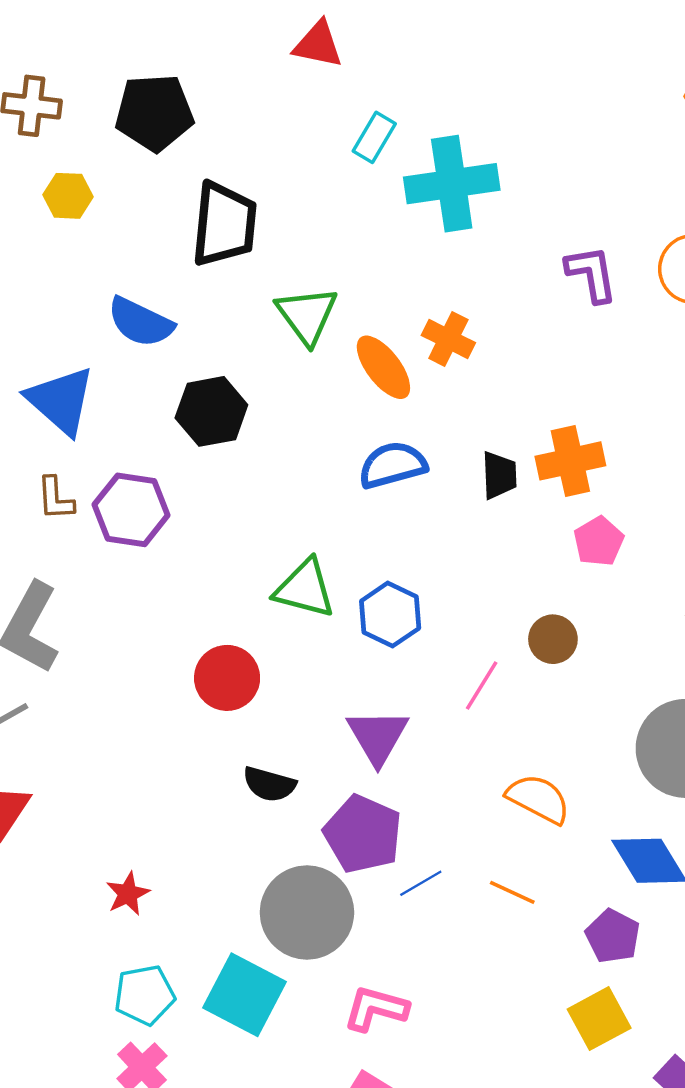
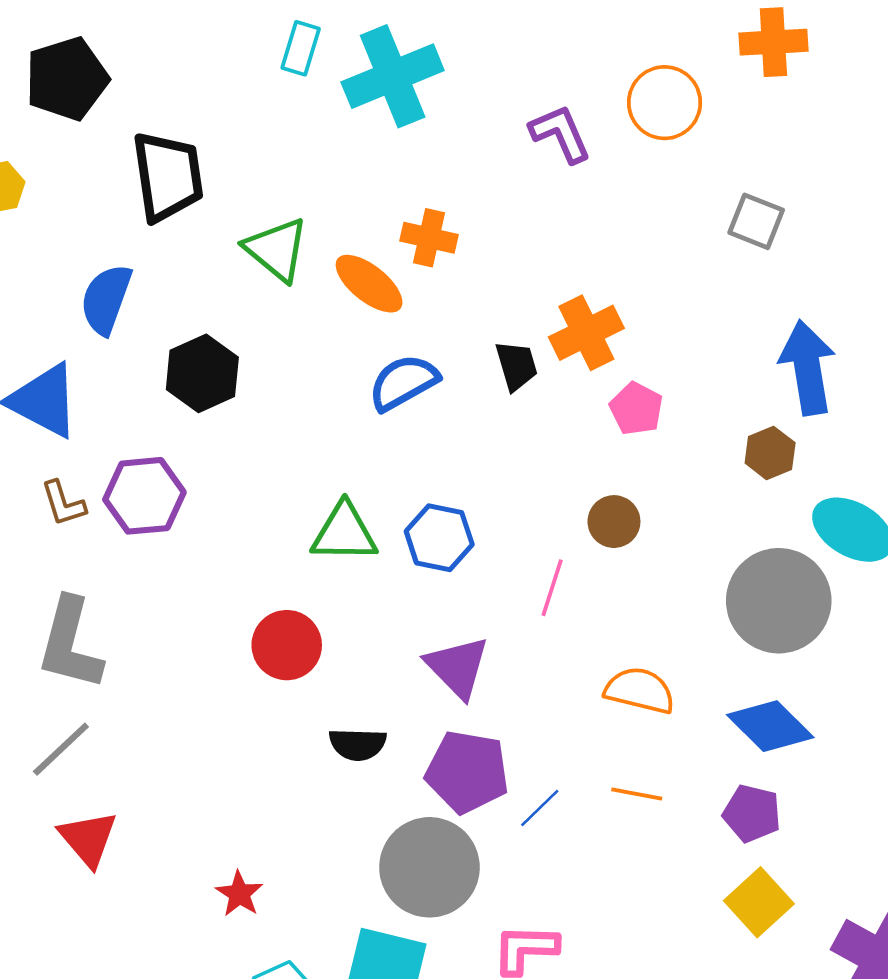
blue semicircle: (140, 322) -> (106, 299), turned 98

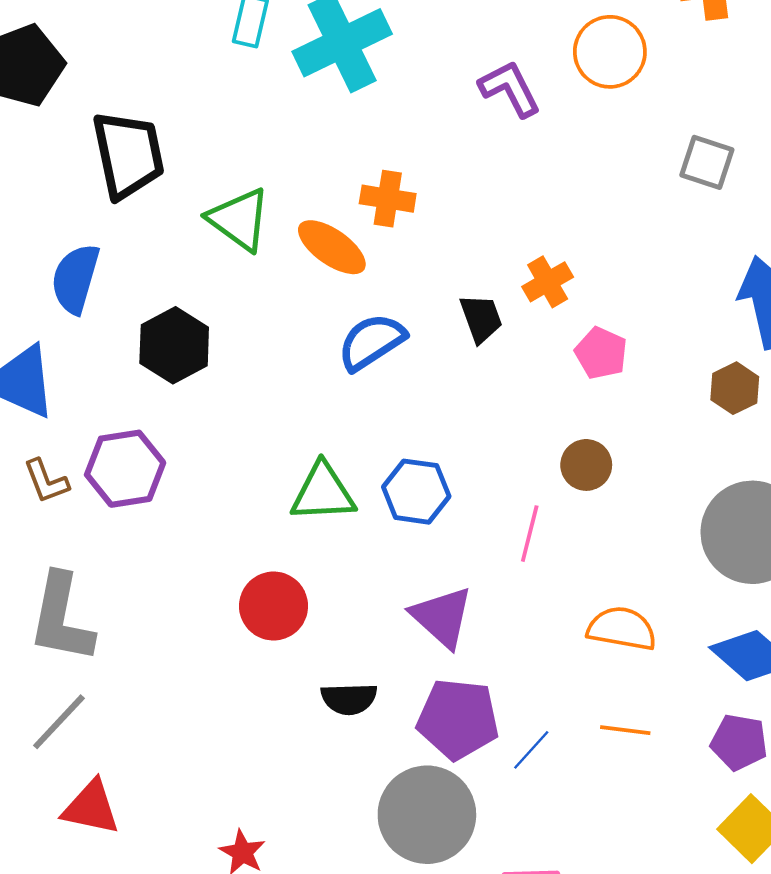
orange cross: (586, 333) -> (548, 282), size x0.7
red triangle: (88, 839) -> (91, 808), turned -34

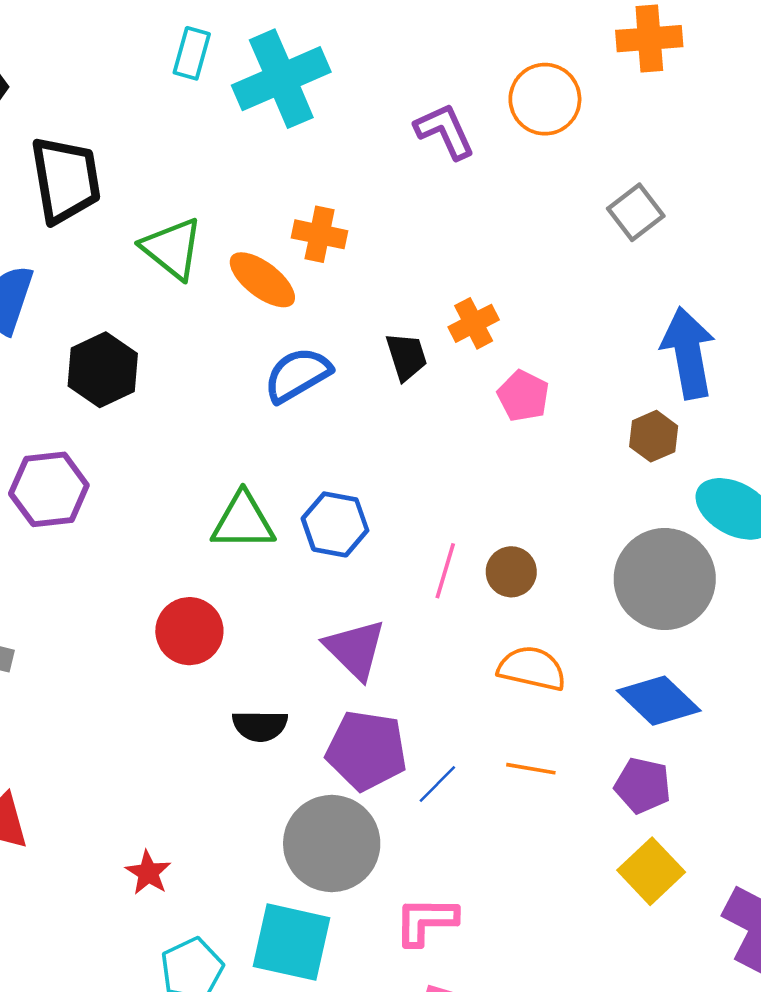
gray square: (707, 162) -> (636, 212), turned 32
brown circle: (586, 465) -> (511, 572), moved

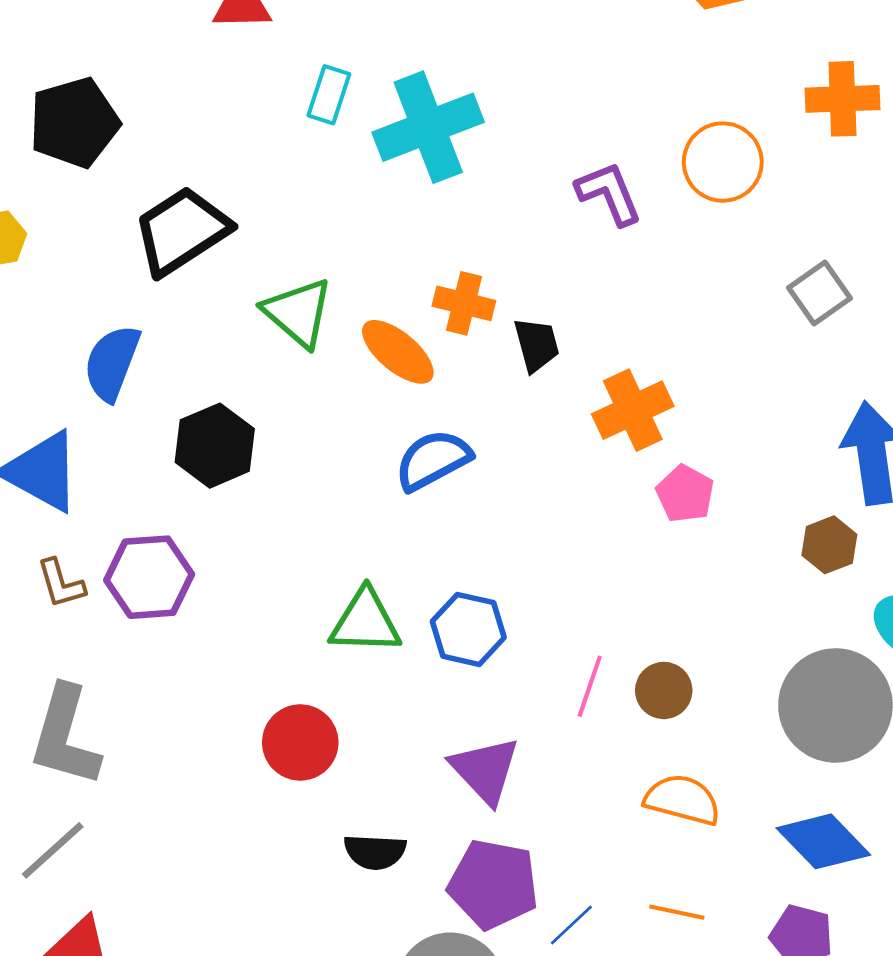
black trapezoid: (66, 180) -> (182, 231), turned -116
orange cross: (474, 323) -> (633, 410), size x1.4
black trapezoid: (407, 356) -> (537, 345), moved

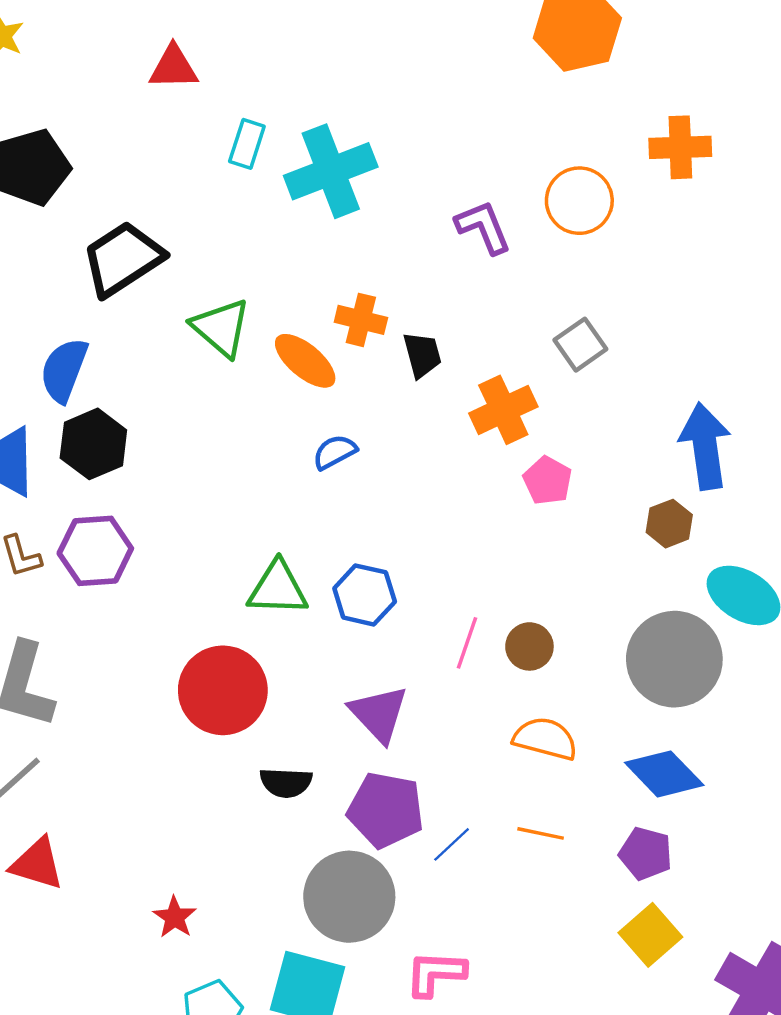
gray square: (820, 293) -> (580, 345), moved
black hexagon: (215, 446) -> (93, 444), moved
blue semicircle: (433, 460) -> (335, 452), size x0.7
red circle: (300, 742) -> (223, 690), size x1.4

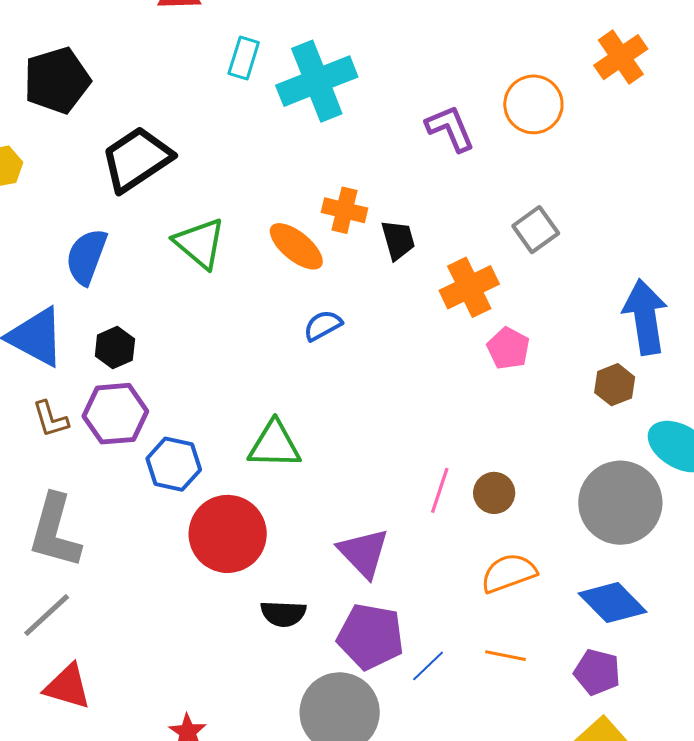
orange cross: (680, 147) -> (621, 57), turned -32
green triangle: (221, 328) -> (200, 243), moved
black hexagon: (93, 444) -> (115, 348), moved, size x0.7
blue hexagon: (365, 595) -> (174, 464), moved
orange semicircle: (545, 739) -> (509, 573), turned -34

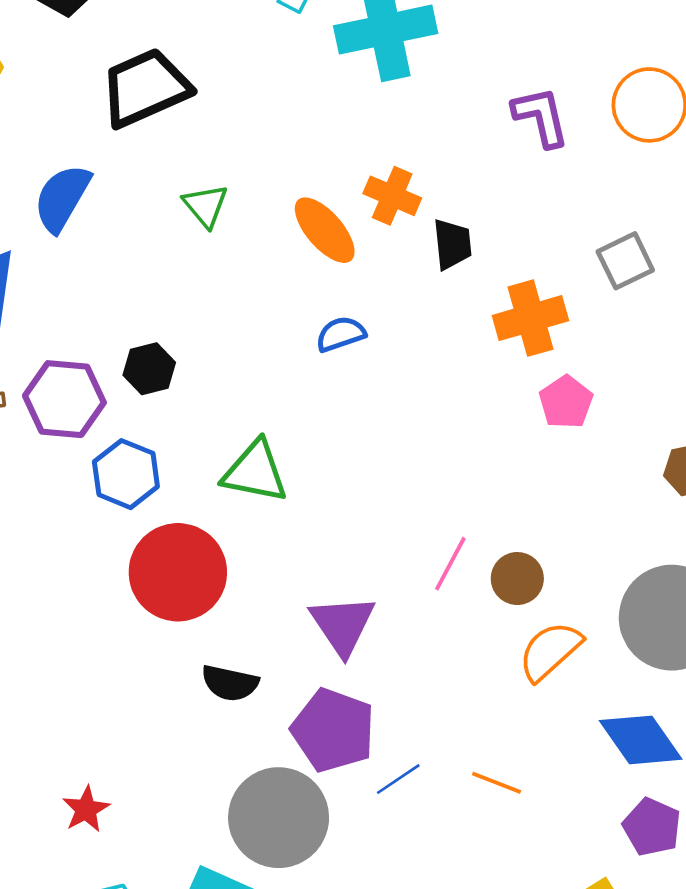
green triangle: (200, 243) -> (206, 206), size x0.7
black hexagon: (115, 348) -> (149, 369), moved
orange semicircle: (509, 573) -> (550, 651), moved, turned -32
purple pentagon: (597, 672) -> (652, 827), moved

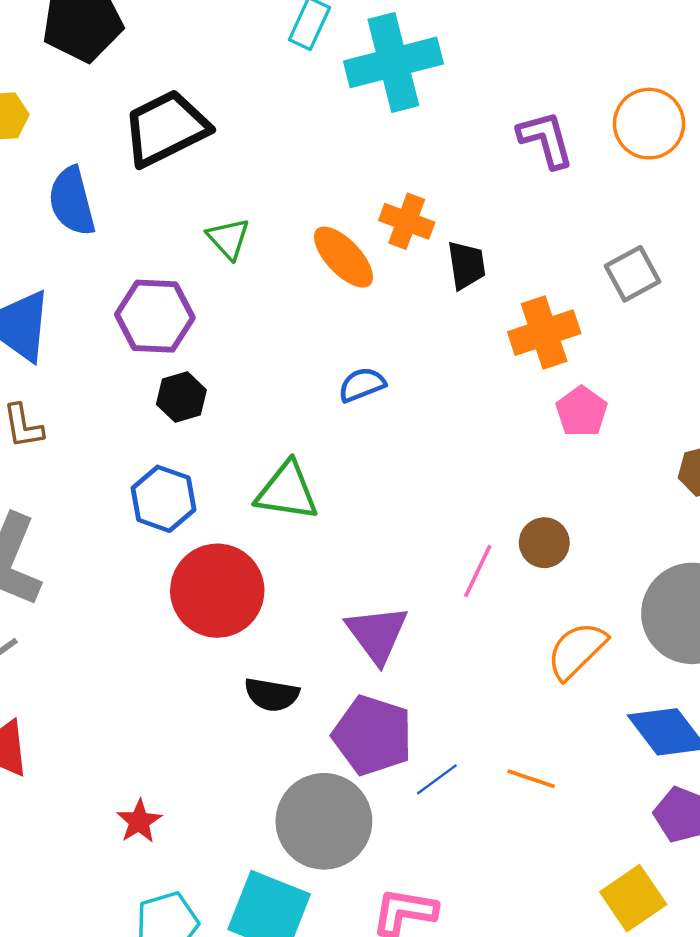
blue semicircle: (62, 198) -> (72, 201), moved, turned -42
blue semicircle: (341, 334) -> (362, 385), moved
purple hexagon: (64, 399) -> (155, 316), moved
brown circle: (517, 579) -> (544, 543), moved

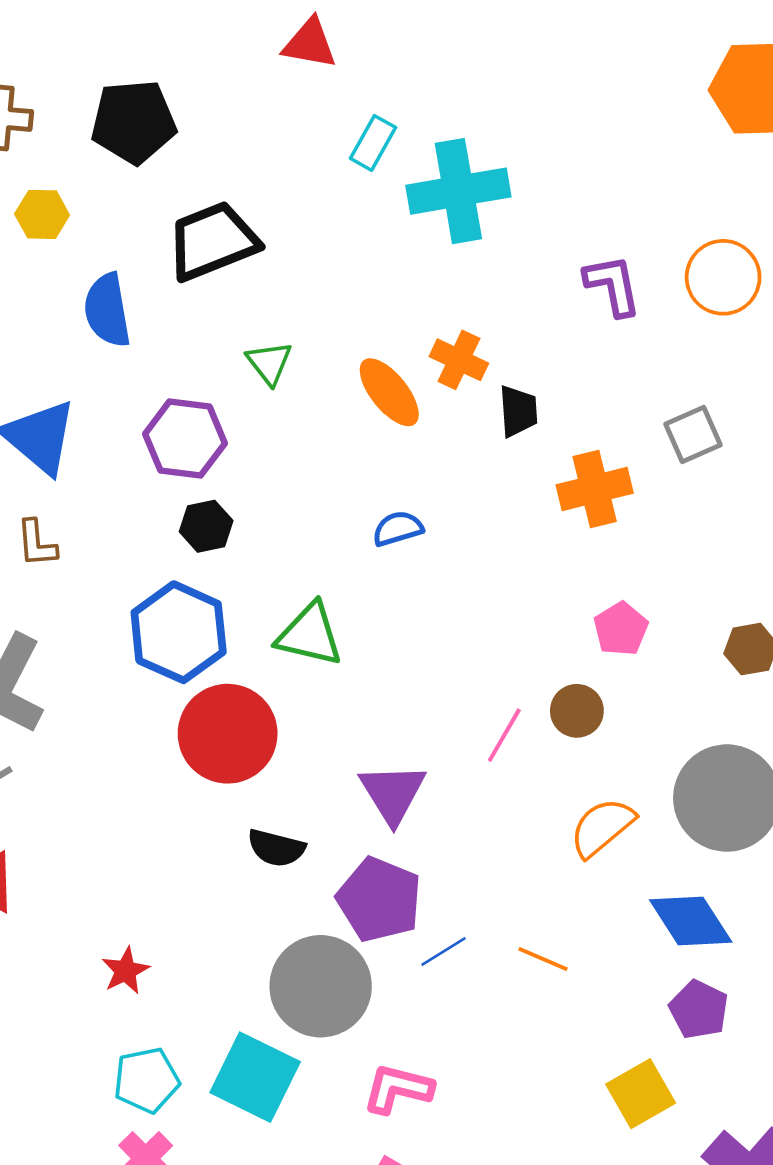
pink pentagon: (582, 412) -> (621, 629), moved
blue hexagon: (163, 499) -> (179, 632), size x1.4

